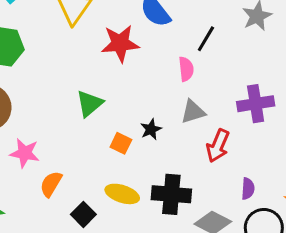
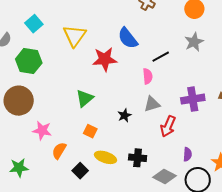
black line: (206, 39) -> (161, 57), turned 30
orange square: (121, 143) -> (90, 131), moved
black cross: (171, 194) -> (138, 158), size x0.7

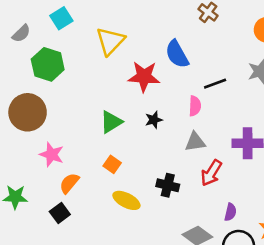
black star: (124, 115) -> (154, 120), moved
black cross: (138, 158) -> (168, 185), moved
black square: (80, 171) -> (60, 213), moved

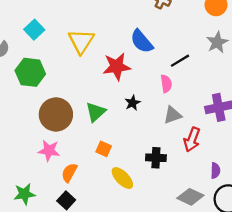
brown circle: (28, 112) -> (56, 114), moved
yellow ellipse: (126, 200) -> (122, 178), turned 30

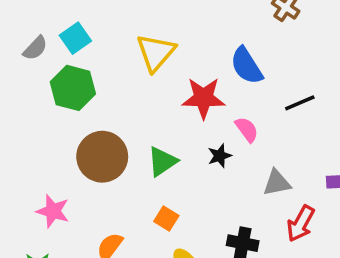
cyan square: (34, 30) -> (75, 38), moved
pink semicircle: (166, 84) -> (247, 130), moved, turned -36
pink star: (49, 151) -> (53, 211), moved

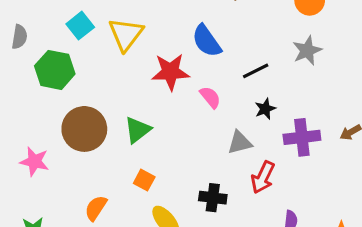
cyan square: (75, 38) -> (80, 26), moved
gray semicircle: (35, 48) -> (19, 37), turned -30
black star: (220, 156) -> (265, 109), moved
pink star: (53, 211) -> (34, 161), moved

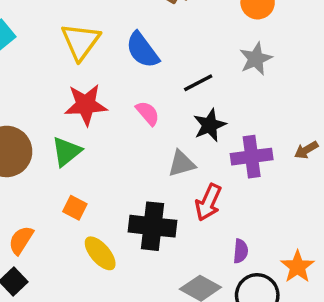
yellow triangle: (126, 34) -> (81, 41), moved
red star: (170, 72) -> (86, 105), moved
black star: (265, 109) -> (210, 125), size x1.4
black cross: (213, 198) -> (152, 226), size x1.5

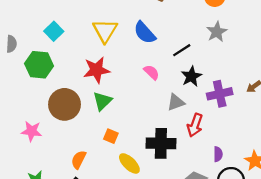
red star: (86, 105) -> (97, 70), moved

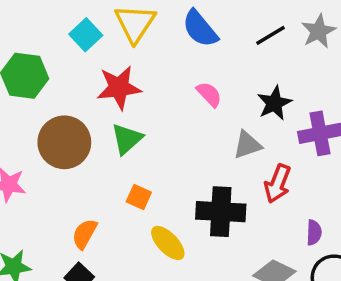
cyan square: (54, 31) -> (86, 35), moved
black line: (182, 50) -> (271, 35), moved

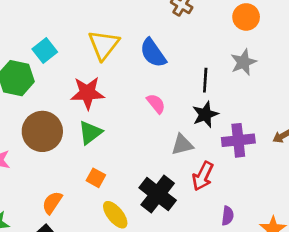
cyan square: (86, 35) -> (45, 51), moved
black line: (271, 35) -> (205, 80), moved, turned -60
black cross: (221, 212) -> (158, 194), turned 30

